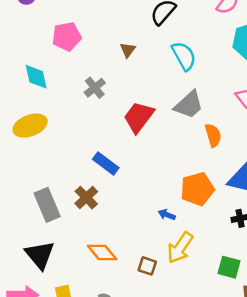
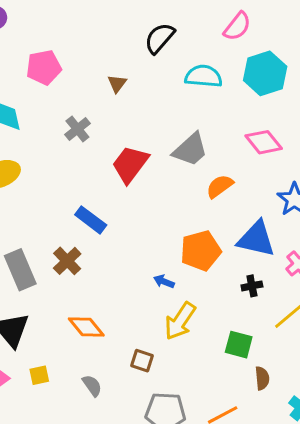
cyan semicircle: (184, 56) -> (204, 76), moved, turned -56
orange semicircle: (213, 135) -> (220, 186), turned -110
brown square: (147, 266) -> (142, 361), moved

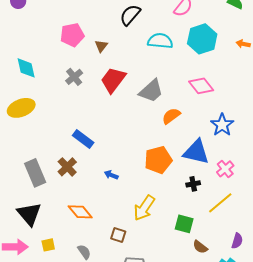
pink pentagon: (44, 67) -> (72, 35), moved
red trapezoid: (130, 164) -> (113, 80), moved
blue arrow: (164, 281) -> (111, 175), moved
brown semicircle: (262, 378) -> (200, 247), turned 133

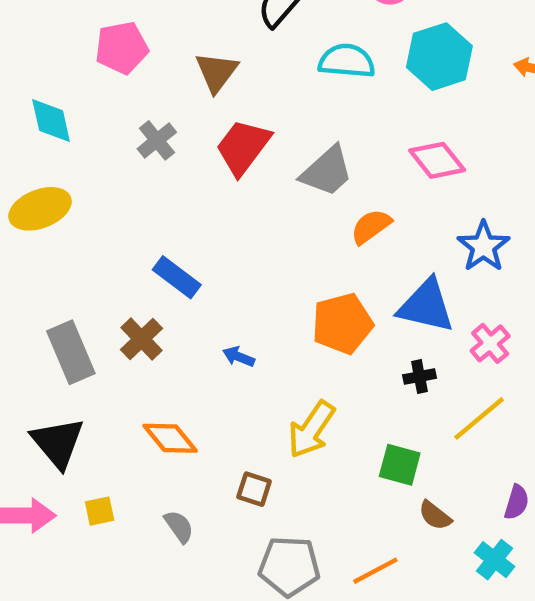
pink pentagon: (72, 35) -> (122, 48), moved
brown triangle: (101, 46) -> (217, 72), size x1.5

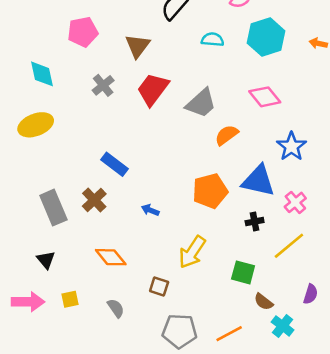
cyan semicircle: (347, 61) -> (213, 40), size x0.7
black triangle: (58, 443) -> (46, 260), size x0.6
cyan cross: (495, 560) -> (283, 326), moved

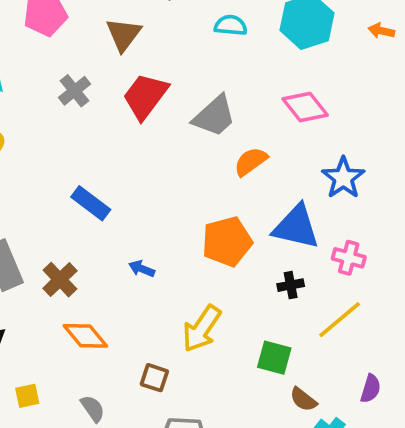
brown cross: (94, 200) -> (60, 280), moved
pink cross: (295, 202) -> (349, 258), turned -35

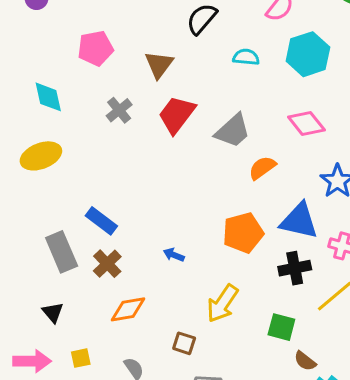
blue rectangle: (91, 203) -> (101, 221), moved
black cross: (291, 285) -> (295, 268), size x1.5
orange diamond: (85, 336) -> (128, 309), turned -60

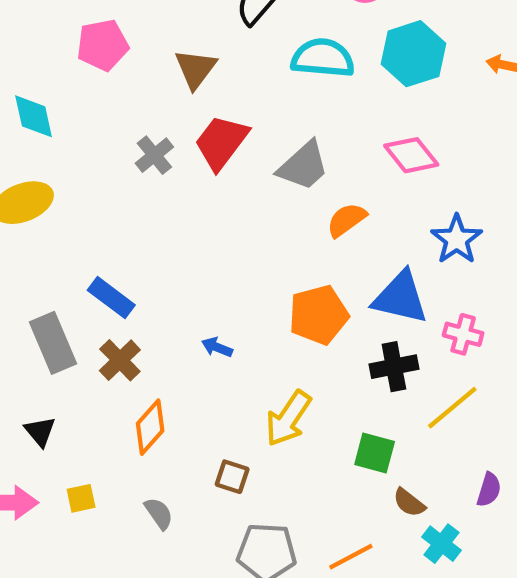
cyan semicircle: (246, 57) -> (323, 58), size x1.6
gray cross: (119, 110) -> (154, 155), moved
orange diamond: (128, 309) -> (150, 427), turned -39

